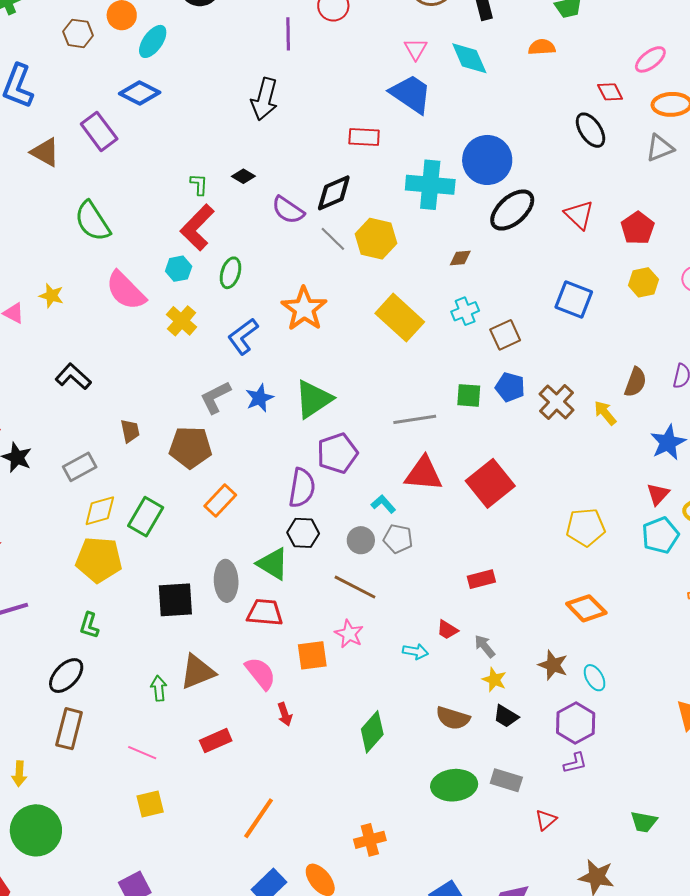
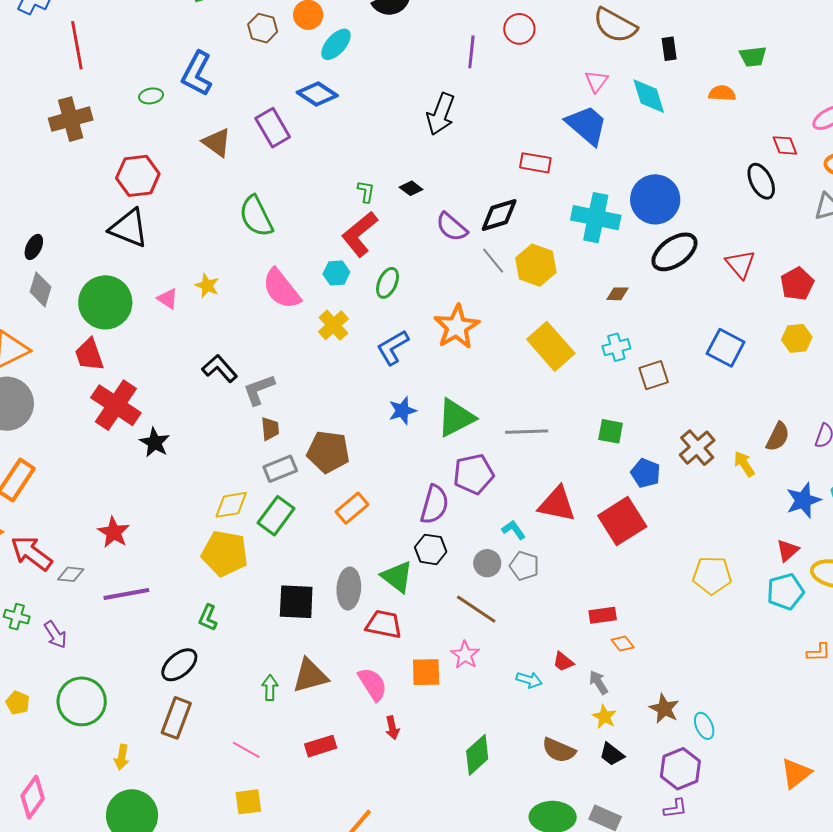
blue pentagon: (510, 387) -> (646, 473), moved
gray L-shape: (215, 397) -> (259, 390), moved
gray line: (415, 419) -> (527, 432), moved
gray rectangle: (80, 467) -> (280, 469), moved
orange diamond: (586, 608) -> (623, 644), moved, size x0.6

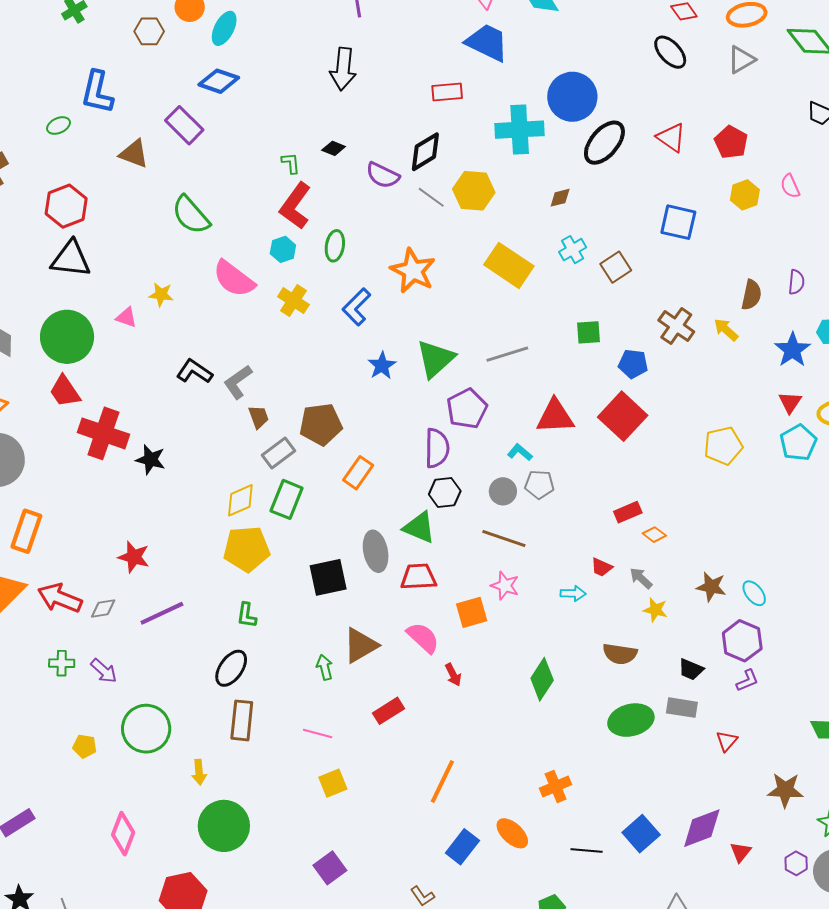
black trapezoid: (612, 754) -> (691, 669), moved

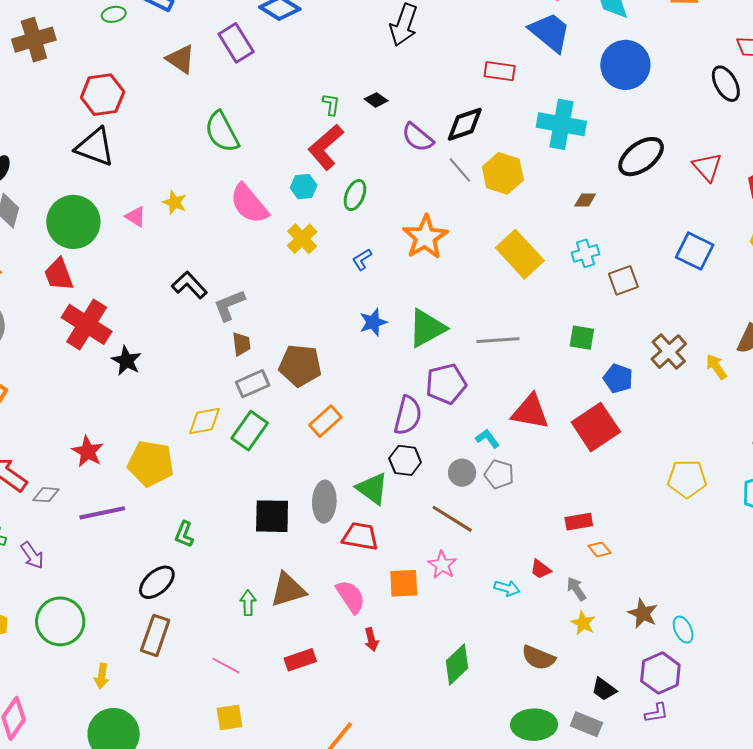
blue circle: (572, 97) -> (625, 65), moved
blue L-shape: (356, 307) -> (362, 259), size x0.6
yellow pentagon: (247, 549) -> (151, 464), moved

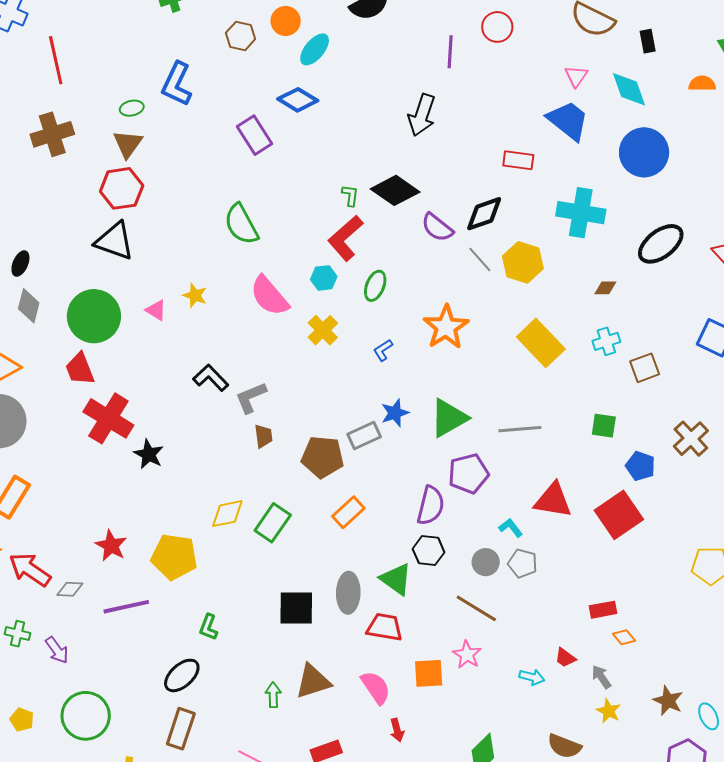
brown triangle: (181, 59) -> (128, 144), moved, turned 32
black diamond: (376, 100) -> (395, 190), size x2.0
gray rectangle: (253, 384) -> (364, 436), moved

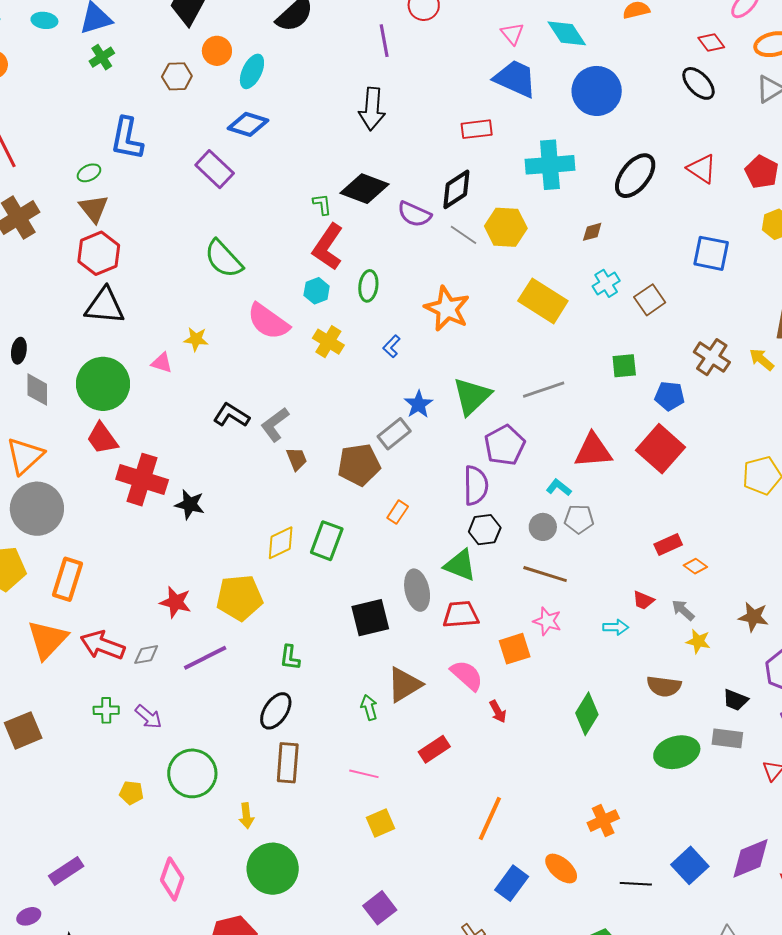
orange rectangle: (348, 512) -> (398, 512), size x0.7

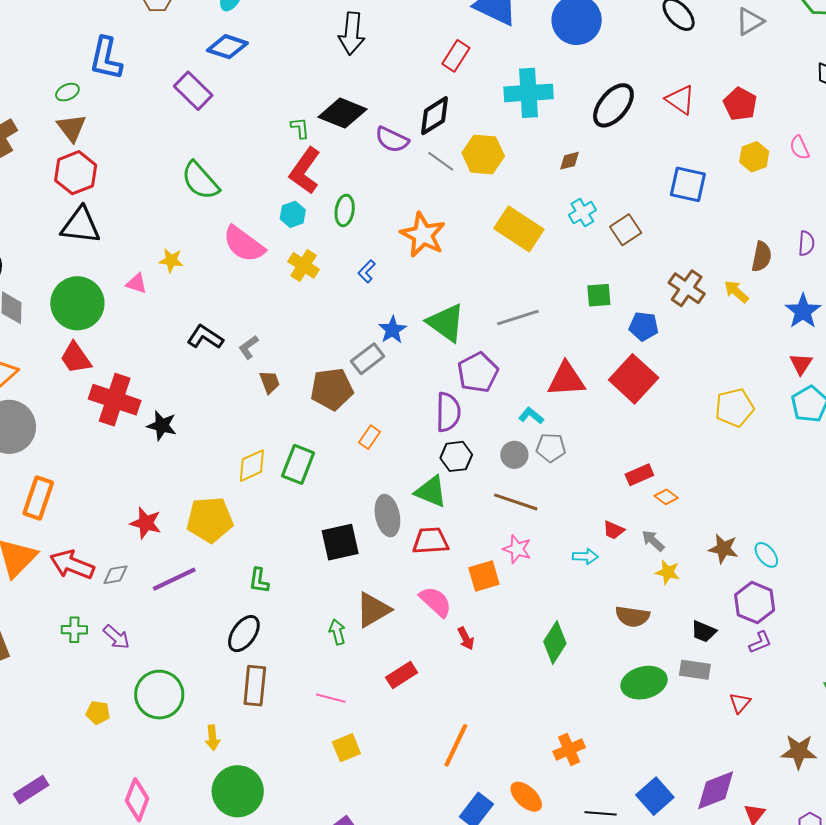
red rectangle: (477, 129) -> (456, 56), turned -52
green triangle: (472, 396) -> (446, 323), turned -42
gray L-shape: (275, 424) -> (249, 347), size x0.7

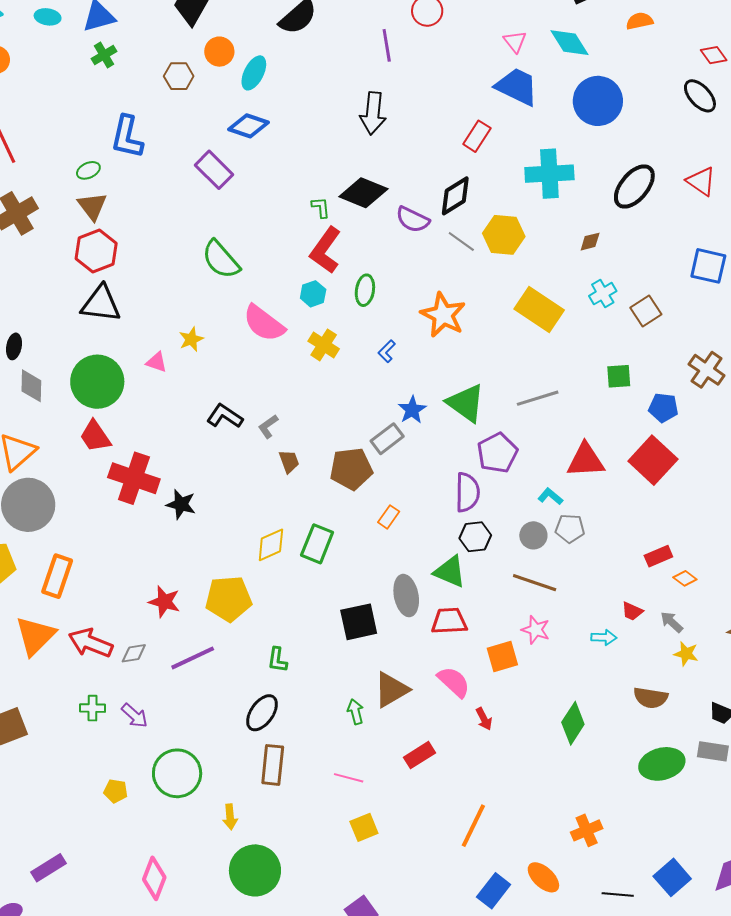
yellow star: (171, 260) -> (191, 339), turned -30

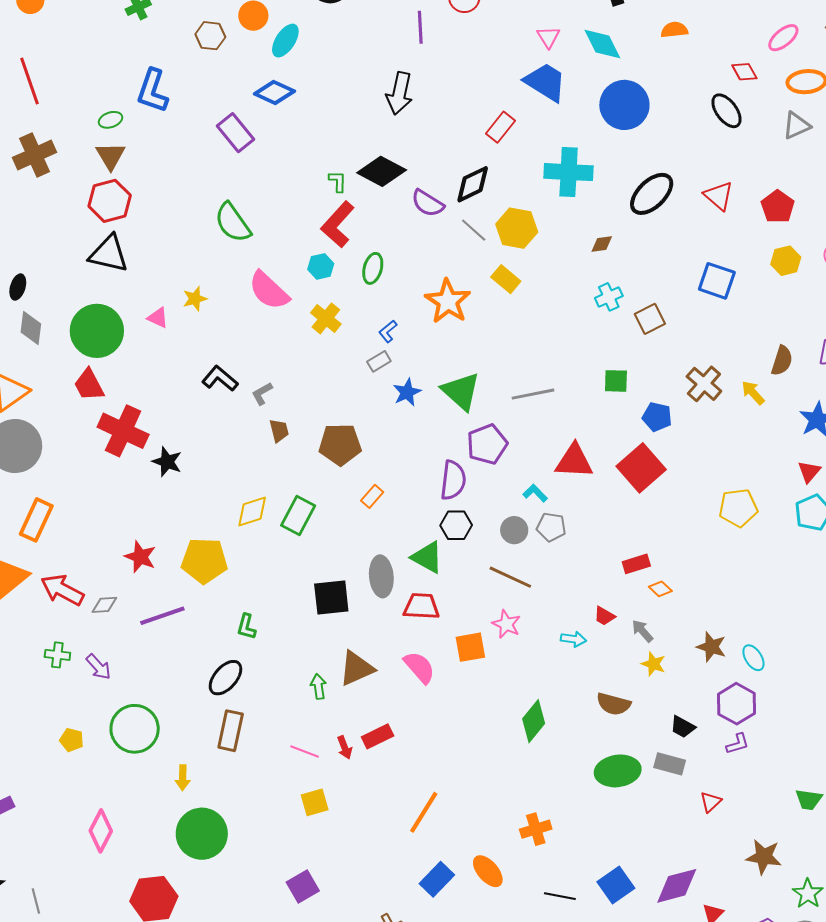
yellow rectangle: (539, 310) -> (506, 279), moved, size x0.6
gray rectangle: (387, 439) -> (379, 361), moved, size x0.7
red arrow: (484, 719) -> (345, 747), moved

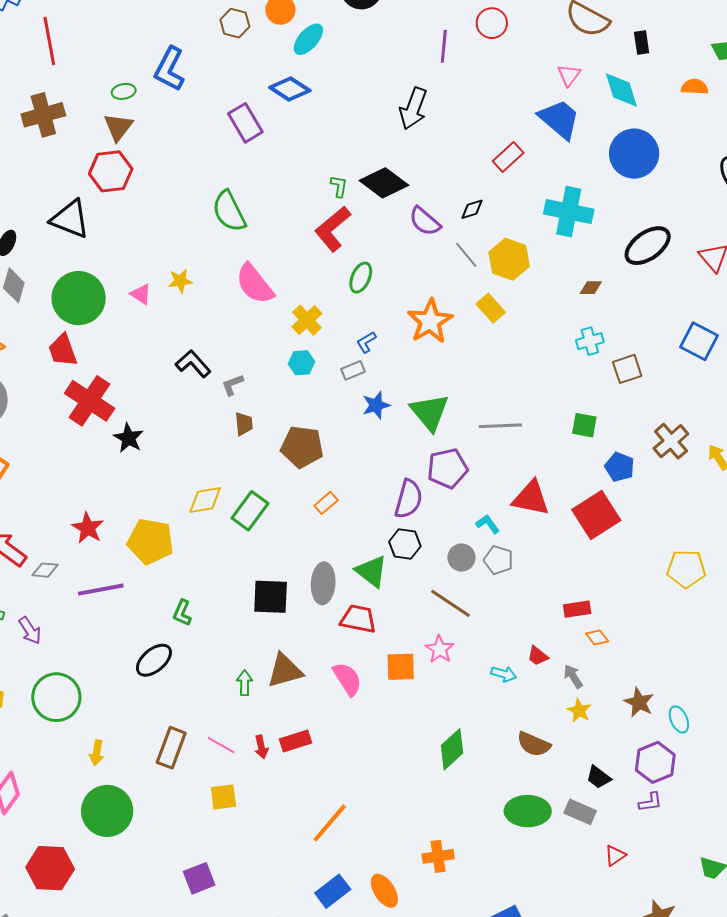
black diamond: (473, 184) -> (472, 209), size x0.6
black triangle: (109, 254) -> (70, 219), moved
cyan hexagon: (321, 266) -> (301, 363), moved
brown rectangle: (231, 731) -> (171, 748), moved

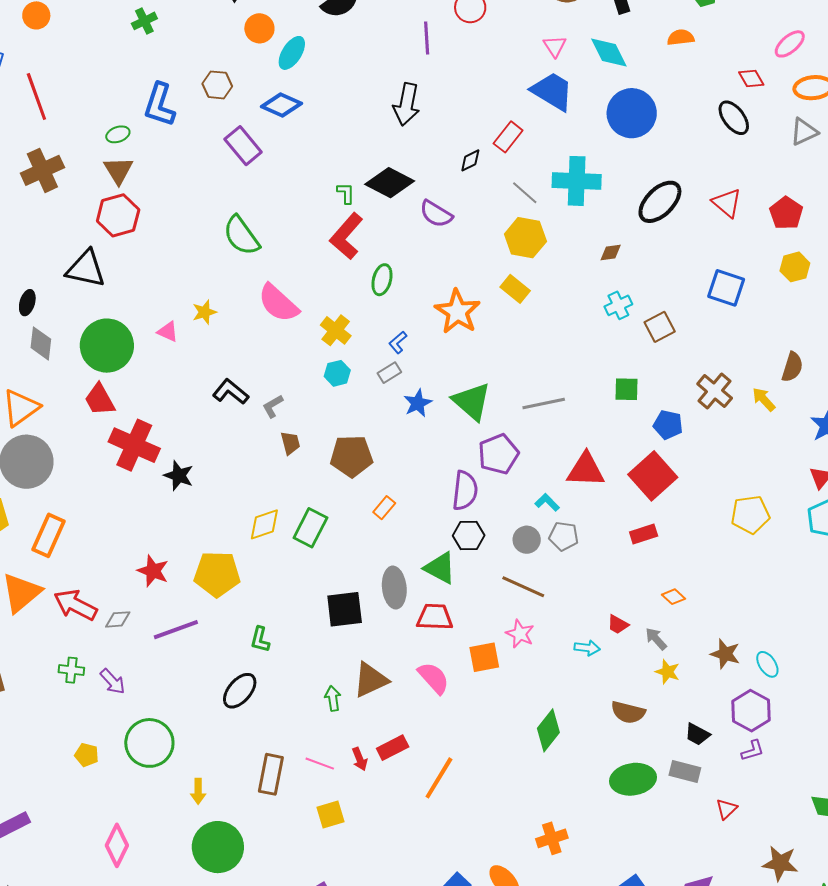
brown hexagon: (235, 23) -> (217, 85), moved
black diamond: (472, 209) -> (470, 160), moved
gray line: (466, 255) -> (525, 193), moved
red rectangle: (577, 609) -> (644, 534), moved
orange line: (330, 823) -> (439, 778), moved

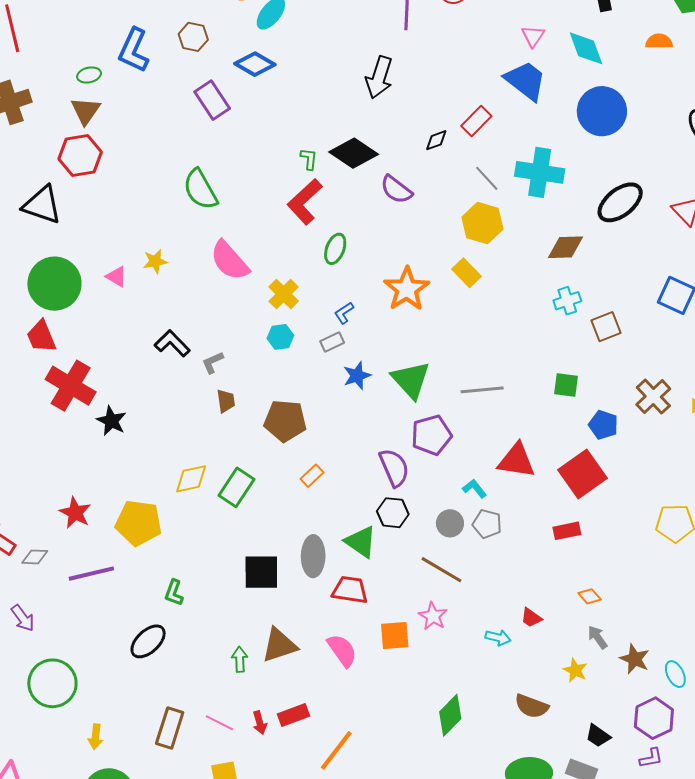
brown diamond: (611, 252) -> (565, 247), size x1.6
purple semicircle: (465, 491) -> (394, 468), turned -36
gray arrow: (656, 639) -> (598, 637), moved

